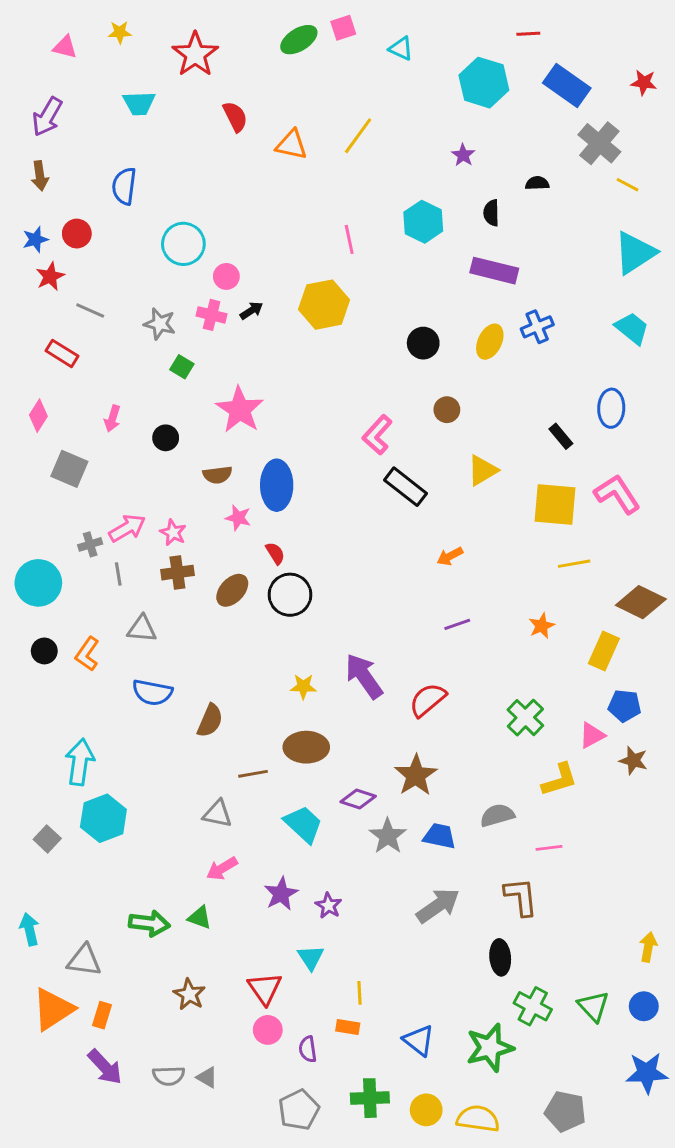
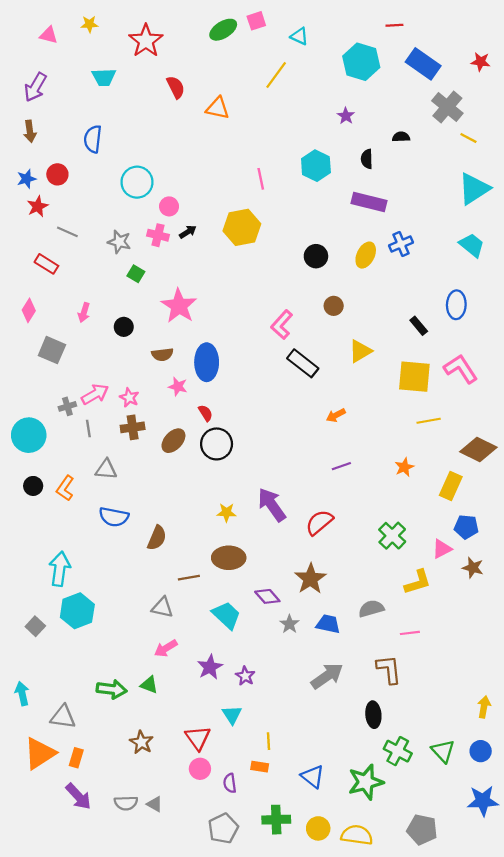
yellow line: (358, 136) -> (276, 75), moved
purple diamond: (358, 799) -> (267, 596), turned 30
gray star: (388, 836) -> (289, 624), size x0.7

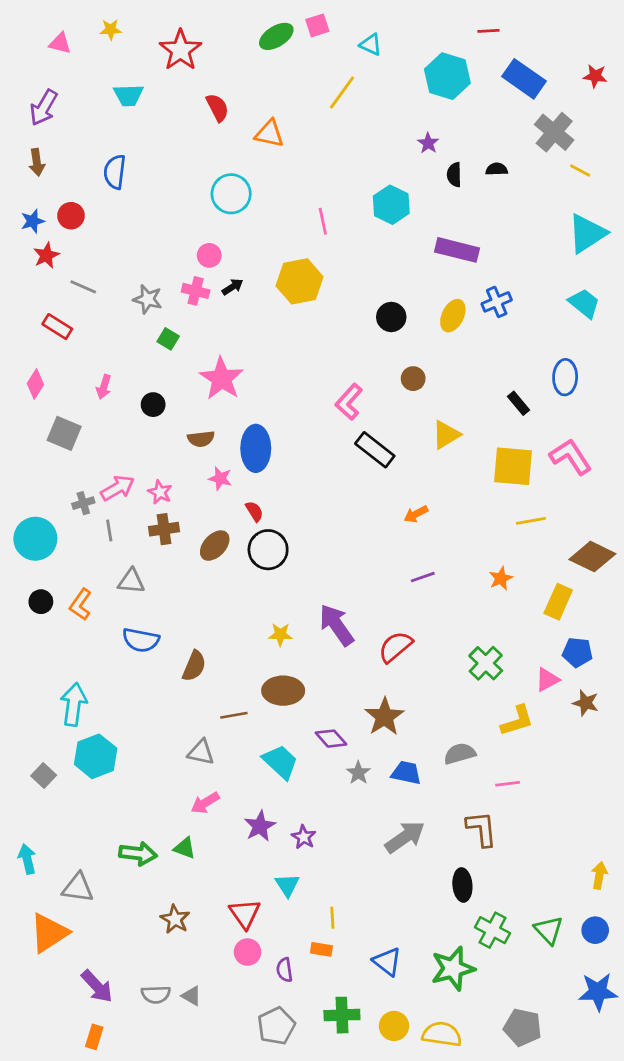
black semicircle: (367, 159) -> (454, 175), moved
cyan circle: (137, 182) -> (231, 194), moved
orange rectangle: (76, 758) -> (94, 1037), moved

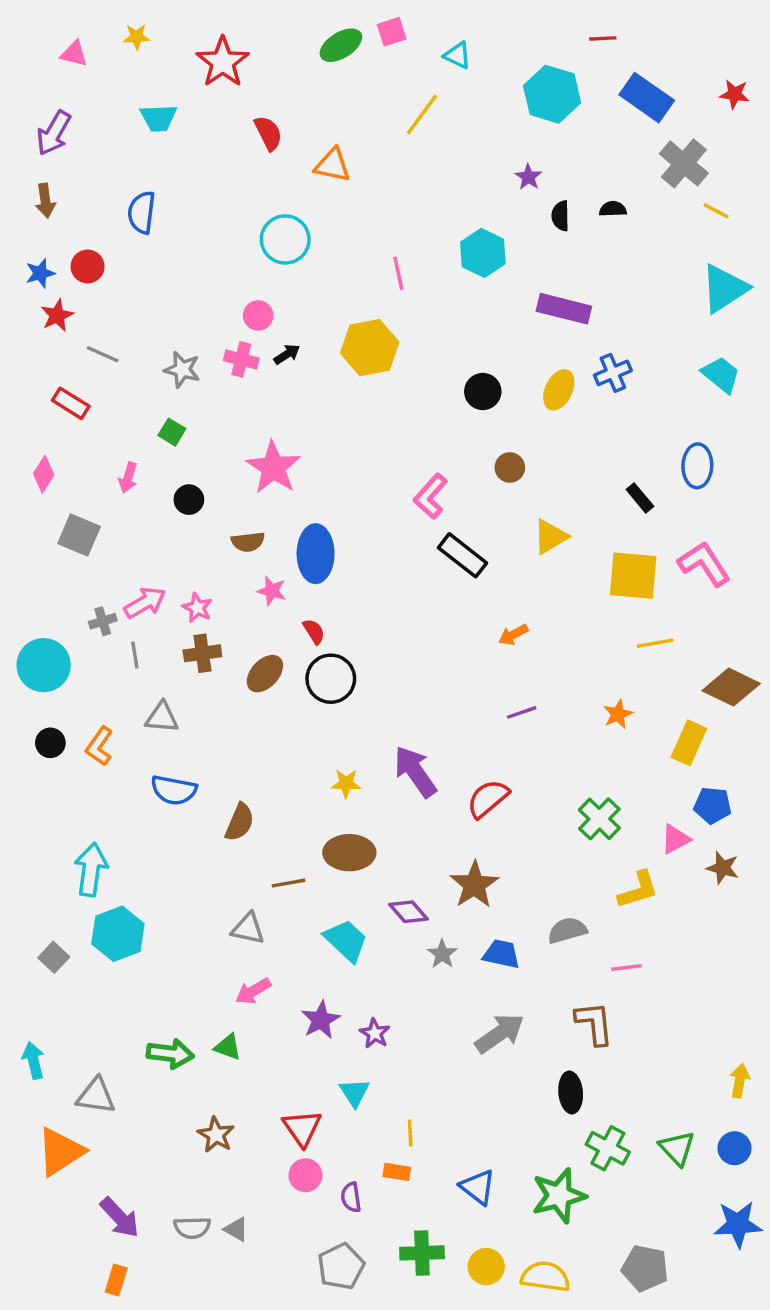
green square: (168, 339) -> (172, 432), moved

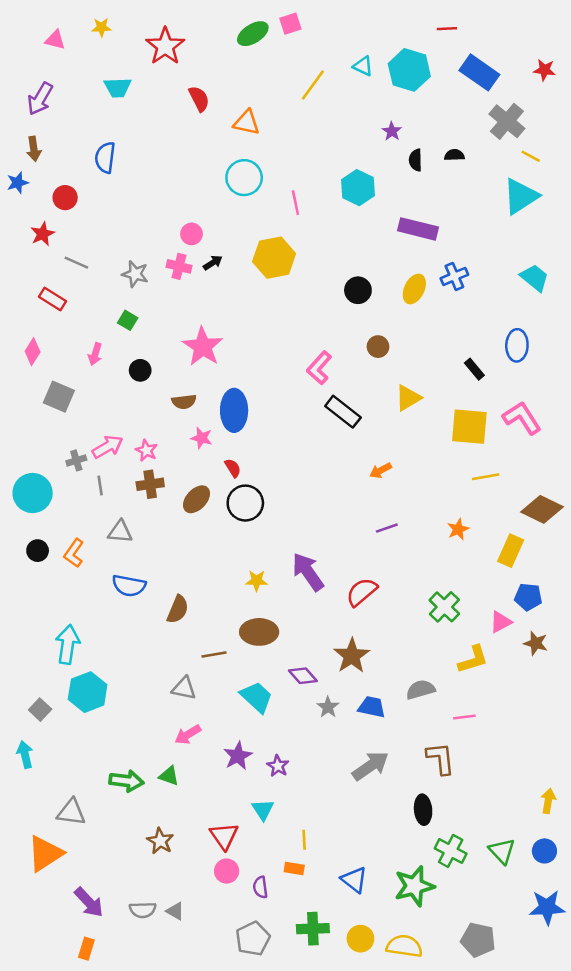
cyan triangle: (457, 55) -> (363, 66), moved
cyan circle: (285, 239) -> (244, 178), moved
blue star: (40, 273) -> (18, 183), moved
cyan triangle: (724, 288) -> (521, 196), moved
cyan arrow: (33, 1060) -> (25, 755), moved

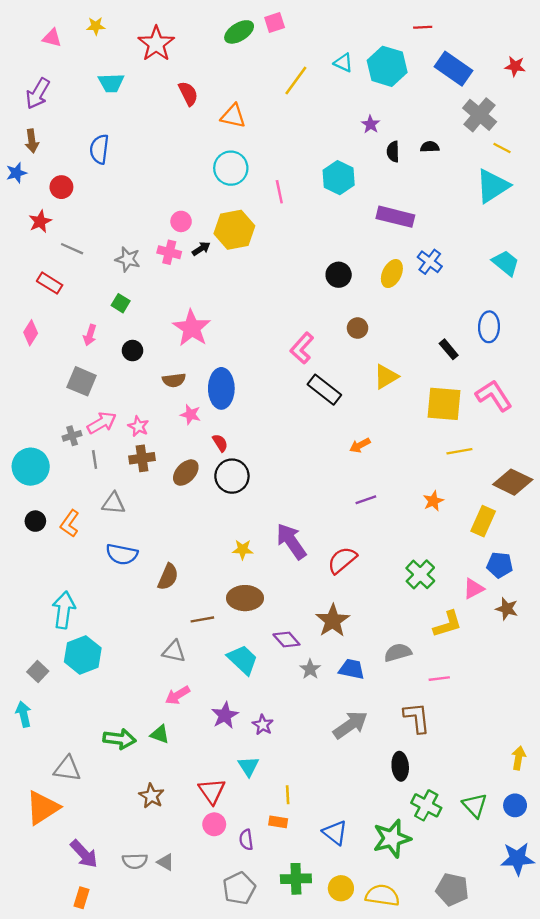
yellow hexagon: (274, 258) -> (234, 230), moved
blue cross: (454, 276) -> (430, 262), turned -30
gray square: (59, 397) -> (82, 381), moved

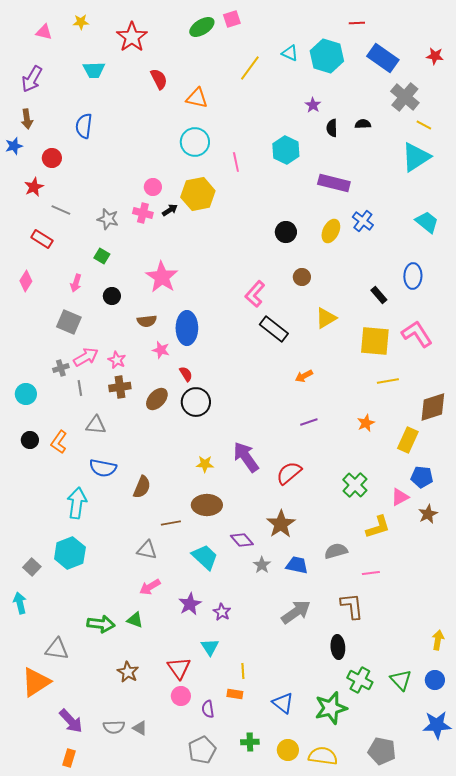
cyan circle: (31, 467) -> (26, 394), size x0.7
brown diamond: (513, 482) -> (433, 407), turned -44
brown star: (507, 609) -> (428, 514), turned 30
cyan arrow: (64, 610) -> (77, 503), moved
green cross: (296, 879) -> (250, 742), size x0.7

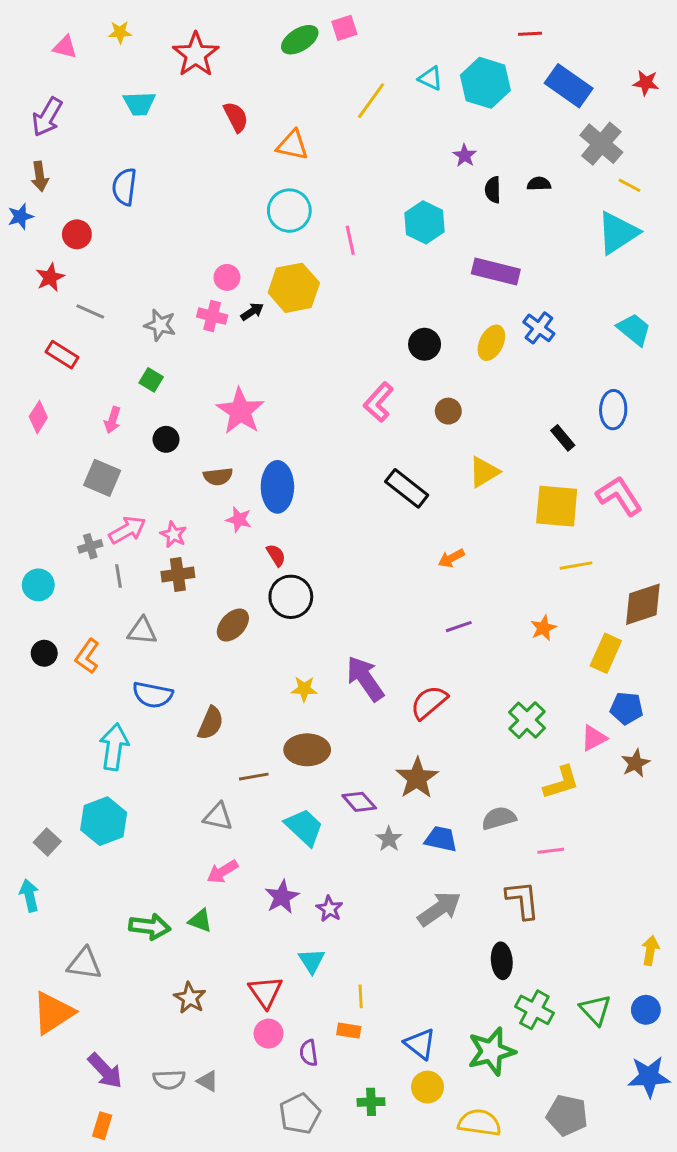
pink L-shape: (255, 294) -> (378, 402), moved
brown ellipse: (157, 399) -> (233, 625), moved
yellow circle: (288, 750) -> (427, 1087), moved

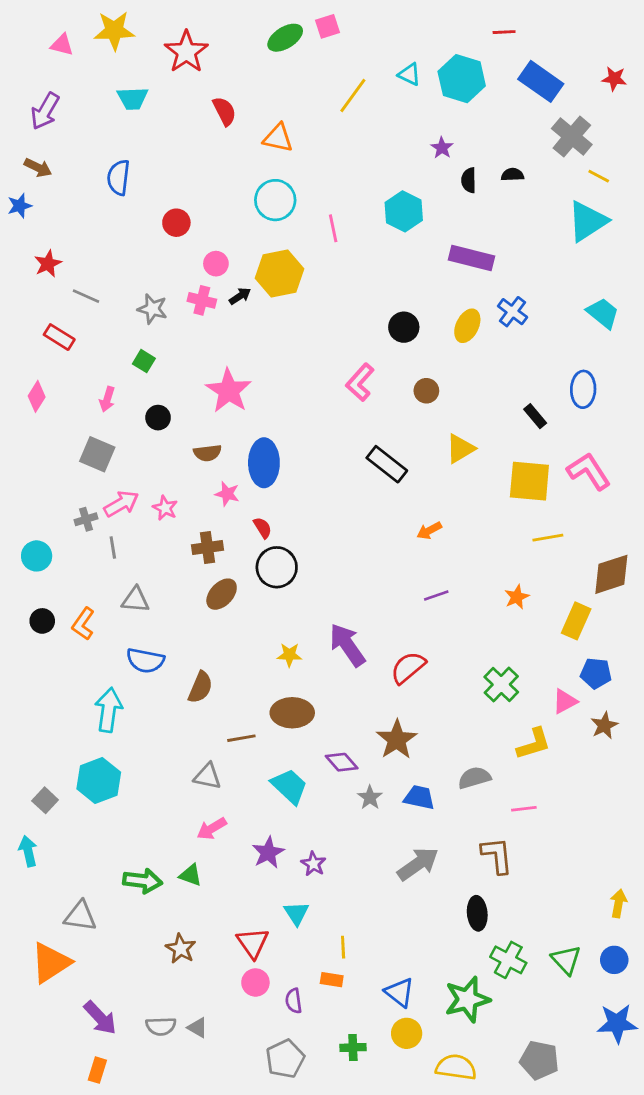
yellow star: (120, 32) -> (114, 31), size x1.8
brown arrow: (40, 176) -> (38, 168), turned -56
red circle: (77, 234) -> (176, 223), moved
brown cross: (178, 575) -> (207, 548), moved

